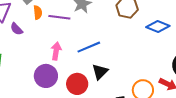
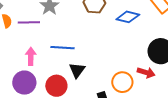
blue line: (89, 47) -> (62, 48), turned 35

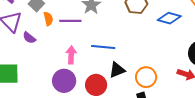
black triangle: (77, 70) -> (117, 70), turned 30
orange circle: (122, 82) -> (146, 77), moved

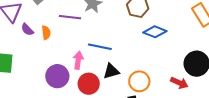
blue diamond: (169, 18) -> (155, 32), moved
orange semicircle: (48, 19) -> (46, 33), moved
pink arrow: (71, 55) -> (78, 60), moved

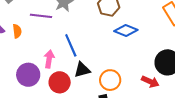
blue line: (100, 47) -> (71, 45), turned 55

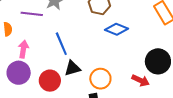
pink arrow: (49, 59) -> (23, 49), moved

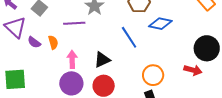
blue line: (61, 44) -> (129, 37), moved
black triangle: (73, 68) -> (102, 60), moved

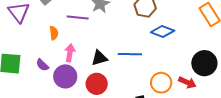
blue line: (129, 37) -> (130, 54), moved, turned -65
purple semicircle: (34, 42) -> (42, 65), moved
orange circle: (153, 75) -> (161, 83), moved

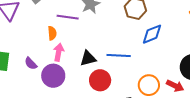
blue diamond: (163, 32) -> (152, 34), turned -45
orange semicircle: (54, 33) -> (52, 33), moved
red circle: (97, 84) -> (100, 80), moved

